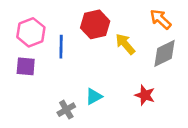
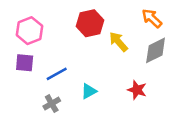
blue line: (61, 47) -> (57, 74), moved, turned 60
gray cross: (66, 110) -> (52, 104), moved

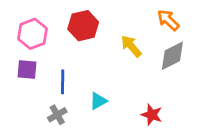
red hexagon: (90, 23) -> (83, 26), moved
blue line: (57, 74) -> (63, 82), turned -60
red star: (137, 90) -> (152, 115), moved

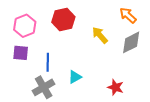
gray cross: (57, 115) -> (44, 87), size x1.5

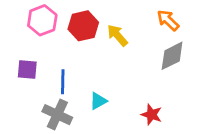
pink hexagon: (25, 26) -> (42, 20), moved
yellow arrow: (100, 35) -> (117, 35), moved
gray cross: (44, 87) -> (57, 115), turned -35

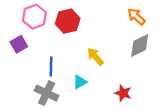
yellow arrow: (117, 35) -> (95, 57), moved
purple square: (27, 69) -> (19, 44), moved, turned -35

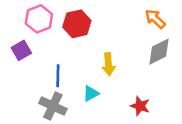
yellow arrow: (95, 57) -> (108, 64), turned -144

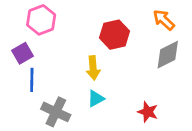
red hexagon: (77, 24) -> (114, 35), moved
yellow arrow: (108, 64) -> (93, 68), moved
blue line: (58, 76) -> (32, 80), moved

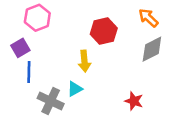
cyan triangle: (96, 99) -> (75, 89), moved

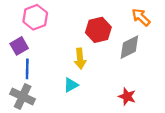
gray diamond: (152, 49) -> (129, 47), moved
gray cross: (51, 101) -> (23, 96), moved

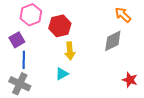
red hexagon: (98, 30) -> (60, 26), moved
red star: (127, 96) -> (130, 80), moved

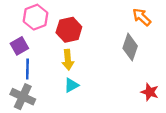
gray diamond: (113, 41) -> (130, 47), turned -45
yellow arrow: (70, 51) -> (68, 60), moved

